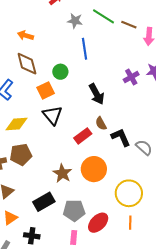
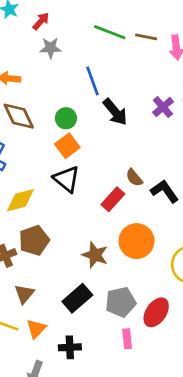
gray star: (75, 21) -> (51, 48), moved
orange square: (46, 90) -> (67, 146), moved
black arrow: (97, 94) -> (115, 112), moved

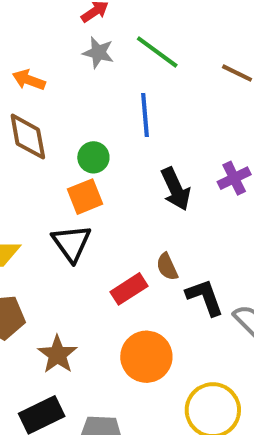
green line: (110, 32) -> (157, 52), moved
black arrow: (115, 112) -> (176, 189), moved
brown star: (95, 255) -> (57, 355), moved

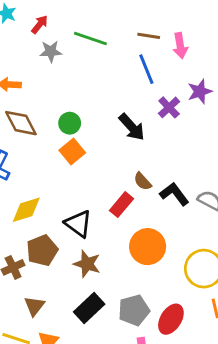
blue line: (145, 115) -> (146, 69), moved
black triangle: (71, 243) -> (78, 224), moved

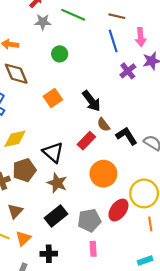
pink arrow: (180, 46) -> (141, 37), moved
green circle: (70, 123) -> (60, 54), moved
black arrow: (132, 127) -> (91, 101), moved
red ellipse: (171, 319) -> (118, 210), moved

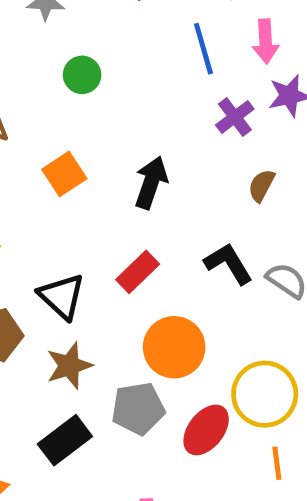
black arrow: (91, 101) -> (151, 183), turned -125
brown semicircle: (104, 125) -> (261, 186), moved, turned 64
brown star: (57, 183) -> (69, 366), turned 30
gray pentagon: (89, 220) -> (138, 409), moved

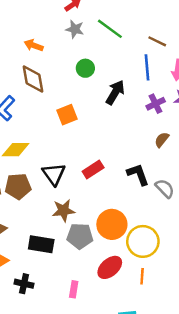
black arrow: (151, 183) -> (115, 92), moved
orange circle: (174, 347) -> (112, 224), moved
brown star: (69, 366) -> (64, 211), moved
red ellipse: (206, 430) -> (110, 267), moved
black rectangle: (65, 440) -> (41, 244), turned 35

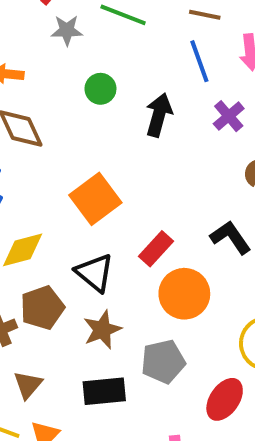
orange square: (67, 115) -> (95, 199), moved, size x1.4
brown star: (64, 211) -> (102, 330), moved
orange circle: (112, 224) -> (184, 294), moved

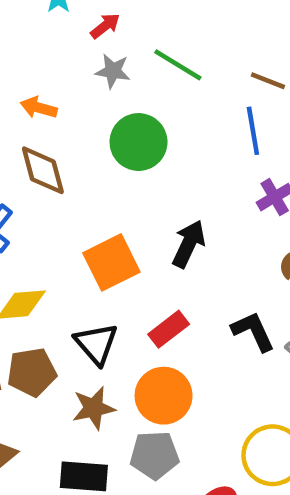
green circle: (100, 89) -> (139, 142), size x1.6
black arrow: (159, 115) -> (189, 244), moved
orange circle: (184, 294) -> (164, 396), moved

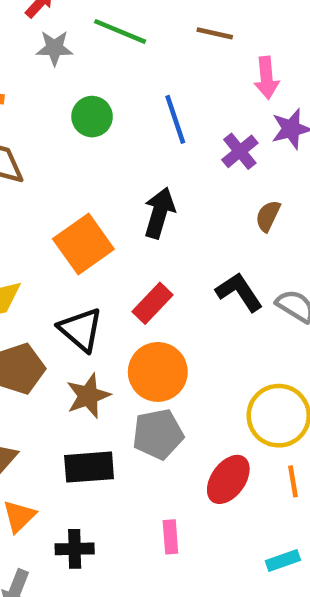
blue line: (253, 131) -> (175, 119), moved
green circle: (139, 142) -> (92, 117), size x0.7

